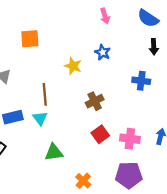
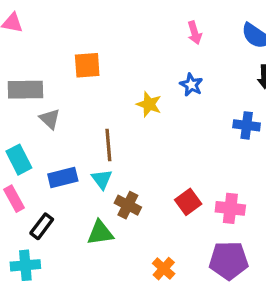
brown cross: (95, 101) -> (128, 205), moved, turned -36
green triangle: (54, 152) -> (100, 233), moved

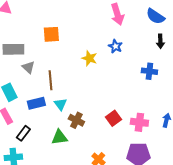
pink arrow: (195, 33) -> (117, 14), size x1.5
brown line: (108, 145) -> (50, 80), moved

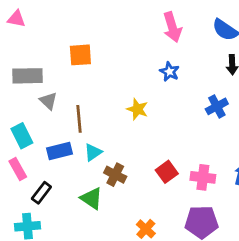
yellow star: (89, 58) -> (137, 109), moved
blue cross: (149, 71) -> (217, 106), turned -35
cyan triangle: (60, 104) -> (93, 152), turned 32
green triangle: (59, 137) -> (92, 198), turned 42

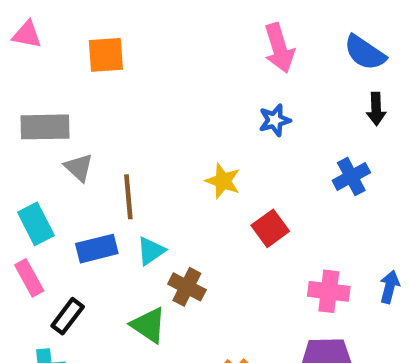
orange square: (80, 55) -> (106, 55), moved
blue star: (169, 72) -> (275, 120), turned 30
red square: (167, 172) -> (270, 228), moved

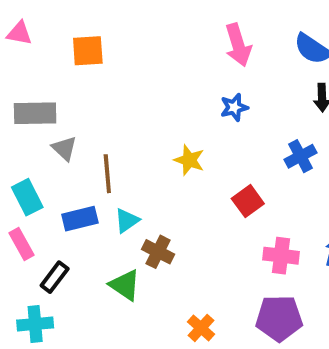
red square: (270, 228) -> (248, 201), moved

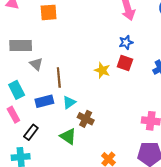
red square: (248, 201) -> (125, 63), moved, turned -35

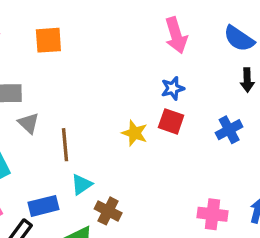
blue rectangle: (44, 101) -> (43, 206), moved

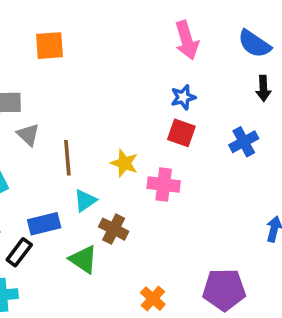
yellow star: (135, 133) -> (124, 163), moved
pink cross: (212, 214) -> (164, 185), moved

